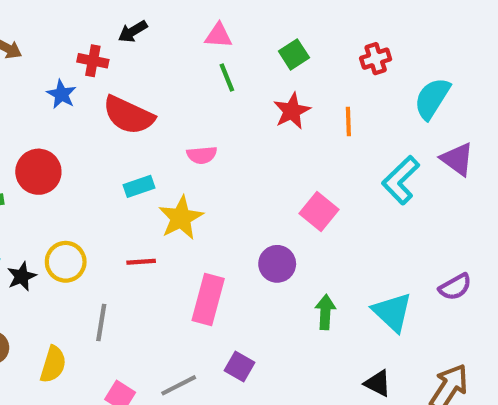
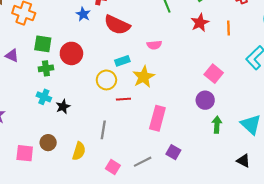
yellow circle: (66, 262) -> (106, 80), moved
purple circle: (277, 264) -> (205, 100), moved

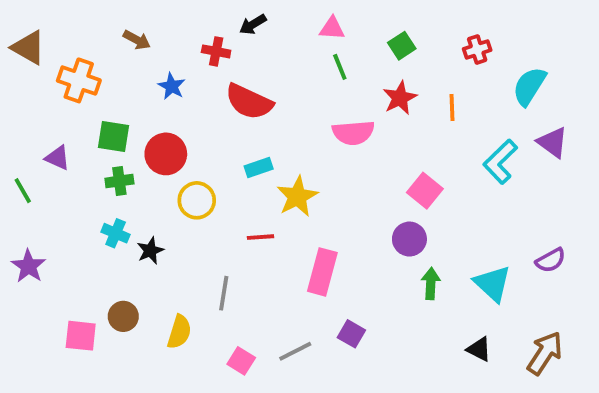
blue star: (83, 14) -> (172, 86), moved
pink semicircle: (154, 45) -> (353, 133), moved, size x1.5
yellow circle: (106, 80) -> (197, 200), moved

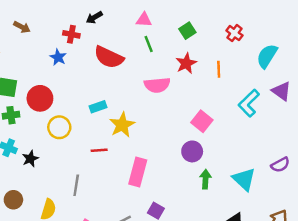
red cross: (477, 50) -> (234, 33), turned -35
blue star: (172, 86) -> (58, 57), moved
red semicircle: (249, 102) -> (109, 57), moved

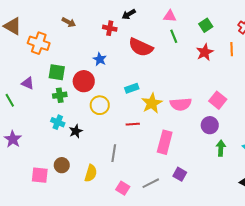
blue star: (58, 57) -> (100, 59), moved
orange line: (219, 69) -> (232, 49), moved
pink semicircle: (157, 85) -> (181, 104), moved

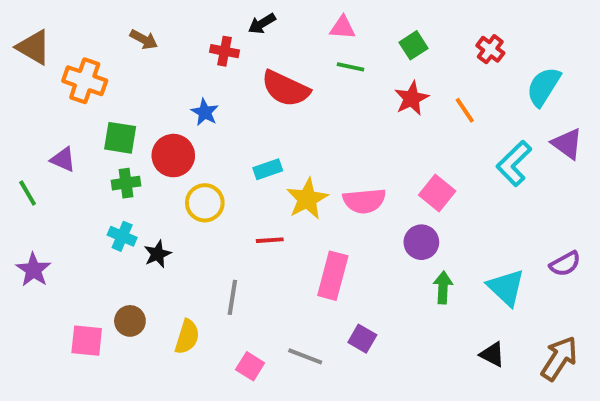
green line: (174, 36) -> (351, 67), turned -56
orange line: (232, 49) -> (465, 110), moved, turned -32
gray line: (151, 183) -> (305, 356), turned 48

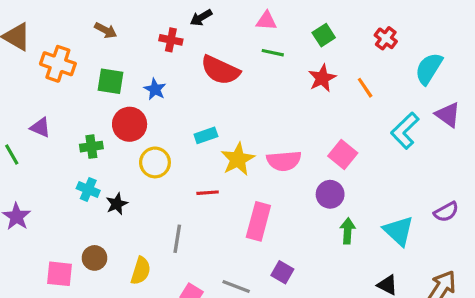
green square: (120, 138) -> (110, 81), moved

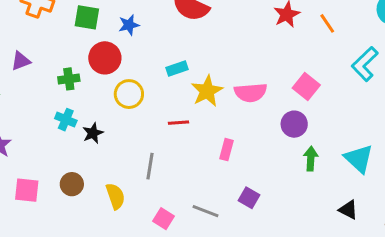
blue star: (155, 89) -> (129, 25), turned 30
purple triangle: (40, 127) -> (21, 61), turned -45
pink rectangle: (258, 221) -> (227, 150), size x0.6
yellow semicircle: (141, 271) -> (115, 196), turned -36
pink square: (59, 274) -> (27, 190), moved

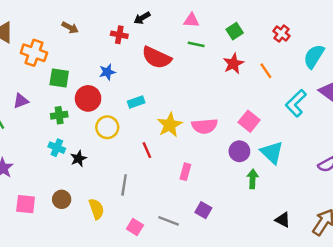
green square: (87, 17) -> (59, 78), moved
cyan rectangle: (177, 68) -> (136, 102), moved
red line: (178, 123) -> (147, 150), turned 70
cyan triangle: (359, 159) -> (272, 152), moved

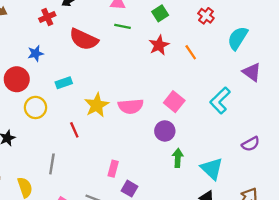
red cross: (119, 35) -> (47, 17), turned -35
cyan L-shape: (296, 103) -> (220, 100), moved
cyan triangle: (272, 152) -> (212, 169), moved
pink rectangle: (185, 172) -> (113, 169), moved

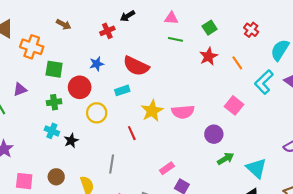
red semicircle: (84, 39) -> (136, 66), moved
cyan L-shape: (220, 100) -> (264, 82), moved
pink square: (174, 102) -> (234, 105), moved
green arrow: (178, 158) -> (226, 159), turned 56
pink rectangle: (113, 169) -> (167, 168), turned 40

